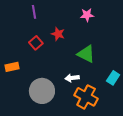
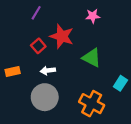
purple line: (34, 12) -> (36, 13), turned 40
red star: (58, 34) -> (62, 36), size x1.6
white arrow: (72, 78) -> (48, 70), moved

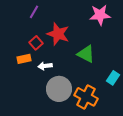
pink star: (93, 16) -> (100, 15), moved, size x1.5
orange rectangle: (13, 72) -> (24, 59), moved
gray circle: (45, 97) -> (59, 89), moved

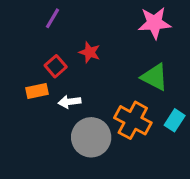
red star: (58, 34) -> (90, 52), size x0.6
green triangle: (86, 54) -> (155, 77), moved
orange cross: (86, 97) -> (133, 120), moved

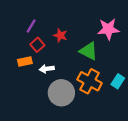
purple line: (52, 18) -> (31, 26), moved
pink star: (155, 23) -> (108, 29), moved
green triangle: (155, 77) -> (89, 51), moved

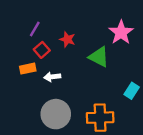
pink star: (108, 29) -> (121, 32), turned -30
orange cross: (90, 81) -> (100, 118), moved, turned -30
gray circle: (61, 93) -> (56, 114), moved

